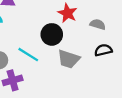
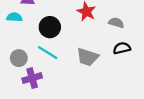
black circle: (52, 34) -> (50, 27), moved

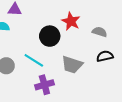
black circle: (50, 27) -> (50, 36), moved
purple cross: (32, 78) -> (44, 85), moved

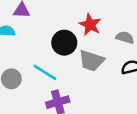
gray trapezoid: (72, 65) -> (91, 61), moved

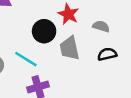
gray trapezoid: (91, 61) -> (70, 48), turned 60

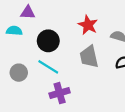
black circle: (44, 31) -> (48, 41), moved

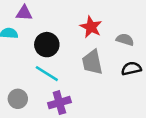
gray circle: (19, 73) -> (18, 99), moved

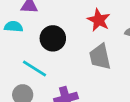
cyan line: (47, 74) -> (34, 69), moved

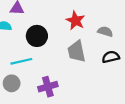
cyan line: (34, 69) -> (21, 61), turned -45

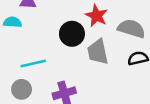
gray semicircle: (105, 32) -> (131, 29), size x1.5
black circle: (37, 36) -> (72, 34), moved

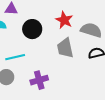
black circle: (72, 34) -> (32, 29), moved

